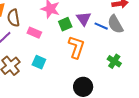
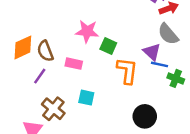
purple triangle: (84, 19) -> (152, 52), moved
green square: (65, 24) -> (108, 46), turned -32
blue line: (101, 26) -> (159, 64), moved

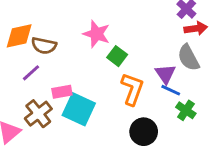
brown semicircle: (45, 51) -> (44, 46), turned -70
pink rectangle: (74, 64) -> (62, 92), moved, turned -35
cyan square: (86, 98) -> (79, 109), size x1.6
black circle: (145, 116) -> (144, 132), moved

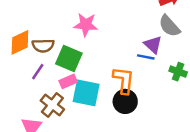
green square: (117, 56) -> (69, 59), moved, size x1.5
orange L-shape: (132, 89) -> (124, 80), moved
blue line: (171, 90) -> (146, 57), moved
black circle: (144, 132) -> (125, 101), moved

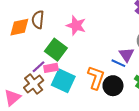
brown semicircle: (43, 46) -> (38, 20), moved, turned 84
purple line: (38, 72) -> (38, 67), moved
black circle: (125, 101) -> (113, 86), moved

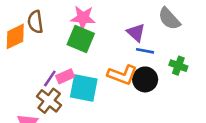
green square: (56, 50) -> (81, 39), moved
purple triangle: (127, 55) -> (136, 33), moved
orange L-shape: (96, 78) -> (122, 75), turned 105

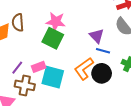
orange L-shape: (122, 75) -> (84, 69), turned 120
purple line: (50, 79) -> (17, 68), moved
brown cross: (49, 101) -> (25, 85), turned -30

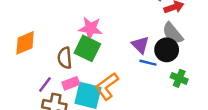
brown semicircle: (18, 22) -> (65, 58), moved
orange L-shape: (84, 69) -> (107, 86), moved
black circle: (102, 73) -> (167, 50), moved

